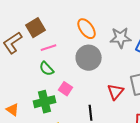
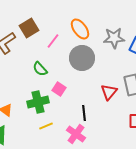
pink line: (49, 48) -> (53, 41), moved, turned -35

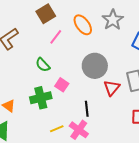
brown square: (29, 28) -> (46, 14), moved
gray star: (114, 38) -> (113, 20), moved, turned -30
gray circle: (82, 58) -> (95, 66), moved
yellow line: (46, 126) -> (57, 129), moved

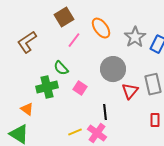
gray star: (113, 20) -> (135, 37), moved
green cross: (41, 98) -> (47, 87), moved

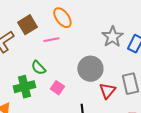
brown square: (64, 17) -> (27, 25), moved
orange ellipse: (101, 28) -> (62, 18), moved
pink line: (74, 40) -> (51, 40), turned 42

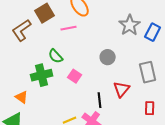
gray circle: (90, 69) -> (108, 57), size x0.6
red triangle: (107, 91) -> (122, 89), moved

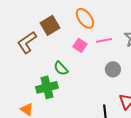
pink line: (69, 28) -> (104, 40), moved
pink square: (75, 76) -> (80, 45), moved

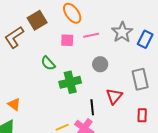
pink square: (80, 45) -> (67, 40), turned -32
green cross: (47, 87) -> (70, 82), moved

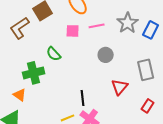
green cross: (70, 82) -> (34, 73), moved
black line: (92, 107) -> (83, 98), moved
red rectangle: (142, 115) -> (148, 106), turned 32

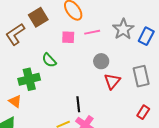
red triangle: (120, 87) -> (112, 81), moved

